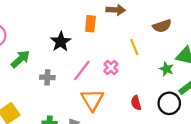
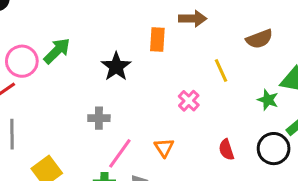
green arrow: (20, 59) -> (57, 51), moved
pink line: (82, 70) -> (120, 153), moved
orange triangle: (92, 100) -> (164, 148), size x0.6

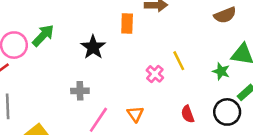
brown semicircle: (259, 39) -> (225, 15), moved
yellow line: (221, 71) -> (179, 61), moved

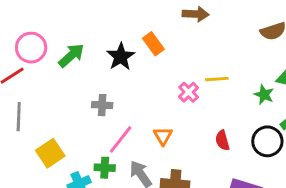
orange rectangle: (127, 24) -> (153, 44), moved, turned -42
green arrow: (43, 35) -> (71, 55), moved
yellow line: (179, 61) -> (217, 79), turned -72

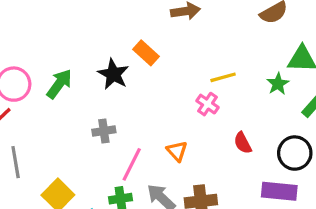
pink cross: (189, 92) -> (208, 104), moved
green star: (264, 95) -> (278, 84), turned 30
black circle: (267, 141) -> (295, 153), moved

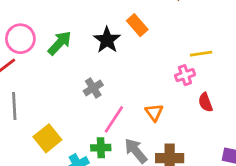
pink cross: (208, 104) -> (185, 75), turned 30
gray cross: (104, 131) -> (93, 88), turned -30
red semicircle: (243, 143) -> (205, 102), moved

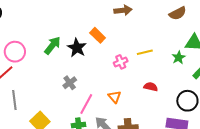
green arrow: (60, 43) -> (52, 45), moved
pink cross: (185, 75) -> (121, 62), moved
red semicircle: (205, 102) -> (151, 87), turned 128

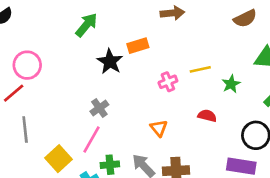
orange rectangle: (98, 35) -> (138, 46), turned -63
green arrow: (52, 45) -> (86, 25), moved
green star: (179, 57) -> (231, 84), moved
pink line: (86, 104) -> (92, 140), moved

